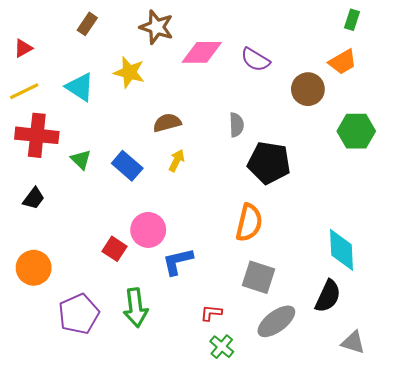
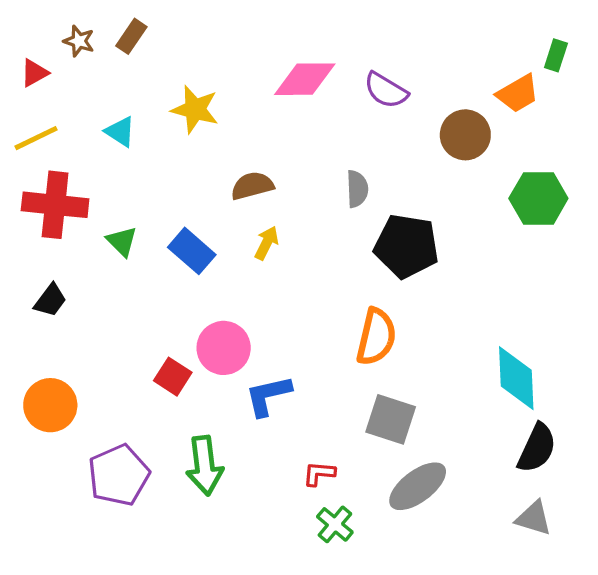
green rectangle: (352, 20) -> (556, 55), moved
brown star: (157, 27) -> (79, 41), moved, size x0.6
cyan triangle: (80, 87) -> (120, 132), size x0.7
black semicircle: (328, 296) -> (537, 448), moved

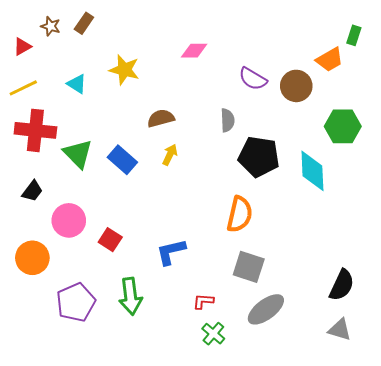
pink diamond: (305, 79) -> (194, 51), size x0.7
purple semicircle: (386, 90) -> (253, 79), moved
green triangle: (122, 241) -> (78, 154), size x1.5
pink circle: (224, 348) -> (69, 220), moved
cyan diamond: (516, 378) -> (312, 171), moved

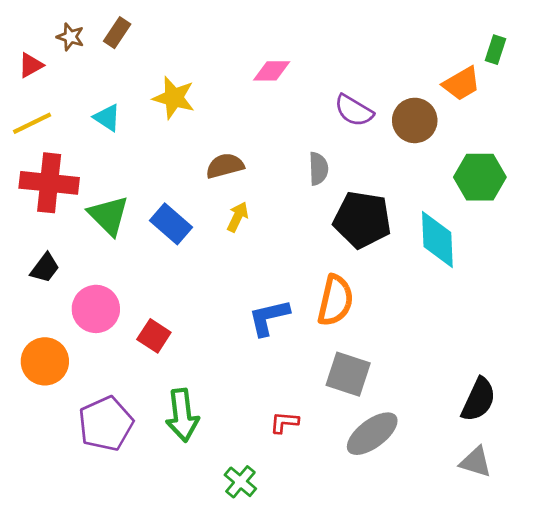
blue L-shape: (171, 252) -> (269, 317), moved
green cross: (213, 334) -> (240, 482), moved

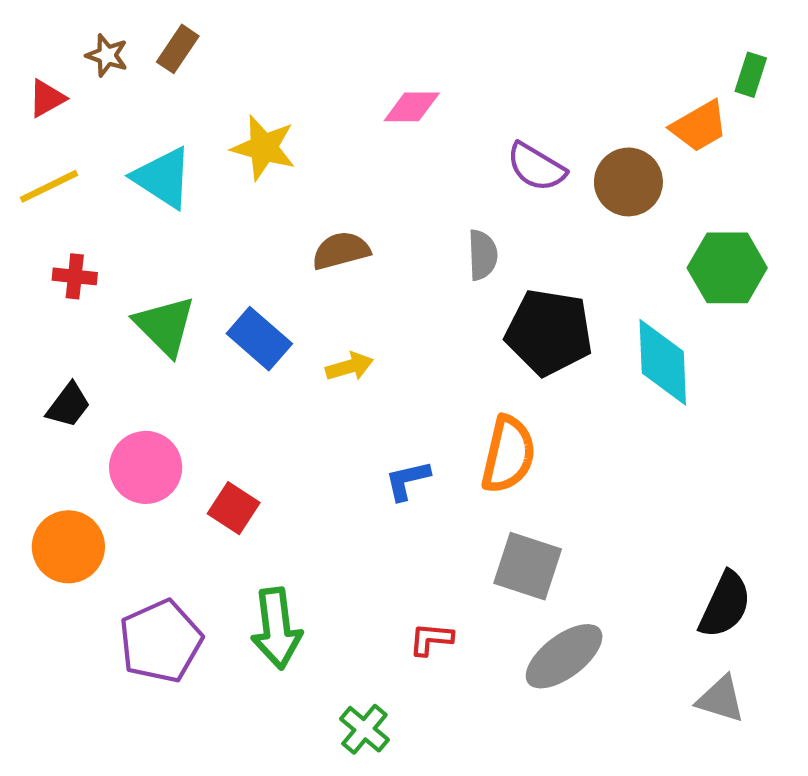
cyan triangle: (107, 118) -> (163, 178), size x1.5
red cross: (49, 183) -> (75, 276), size x0.5
yellow arrow: (238, 217) -> (349, 367), moved, turned 48
blue L-shape: (269, 317) -> (407, 480), size x0.7

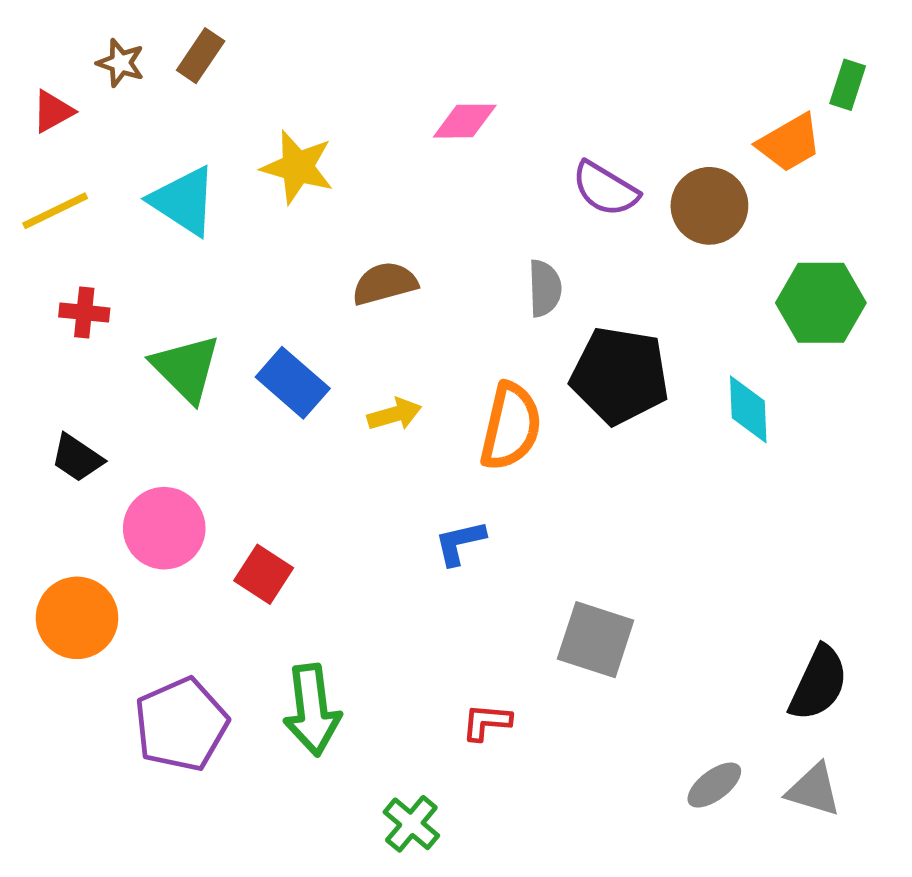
cyan diamond: (663, 362) -> (748, 409), size x0.7
black trapezoid: (68, 405) -> (77, 458), turned 87
orange semicircle: (508, 455) -> (511, 426), moved
gray ellipse: (564, 656) -> (714, 785), moved, size x0.6

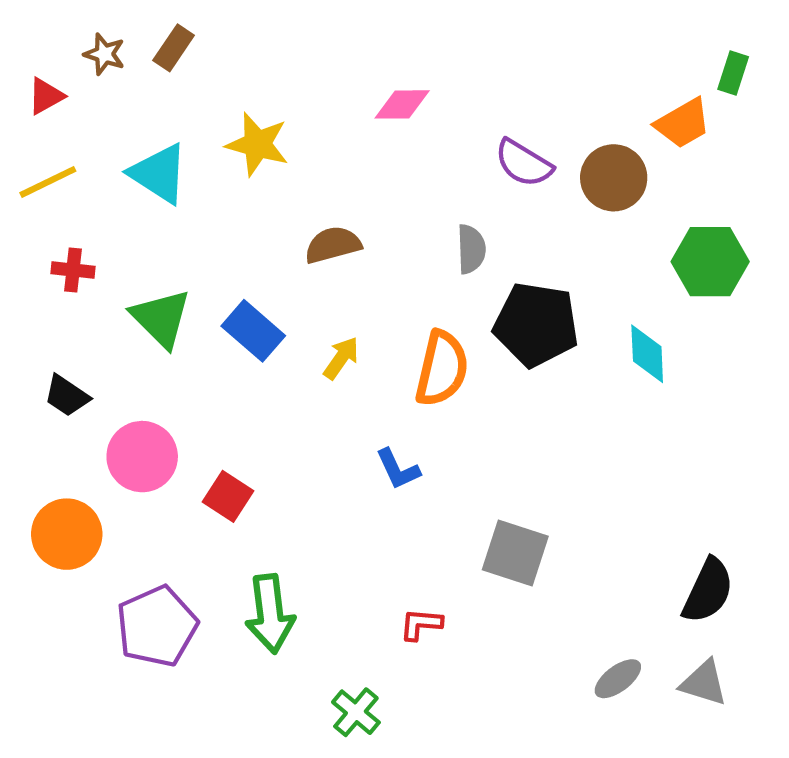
yellow arrow: (394, 414) -> (341, 358), turned -39
blue L-shape: (460, 543) -> (398, 469), turned -102

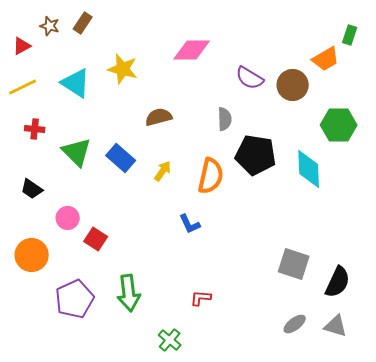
pink diamond: (402, 104) -> (192, 50), size x1.4
cyan diamond: (647, 354) -> (309, 169), size x1.4
pink circle: (142, 457) -> (68, 218), size x0.7
red square: (228, 496) -> (96, 239), moved
gray square: (515, 553) -> (294, 264), moved

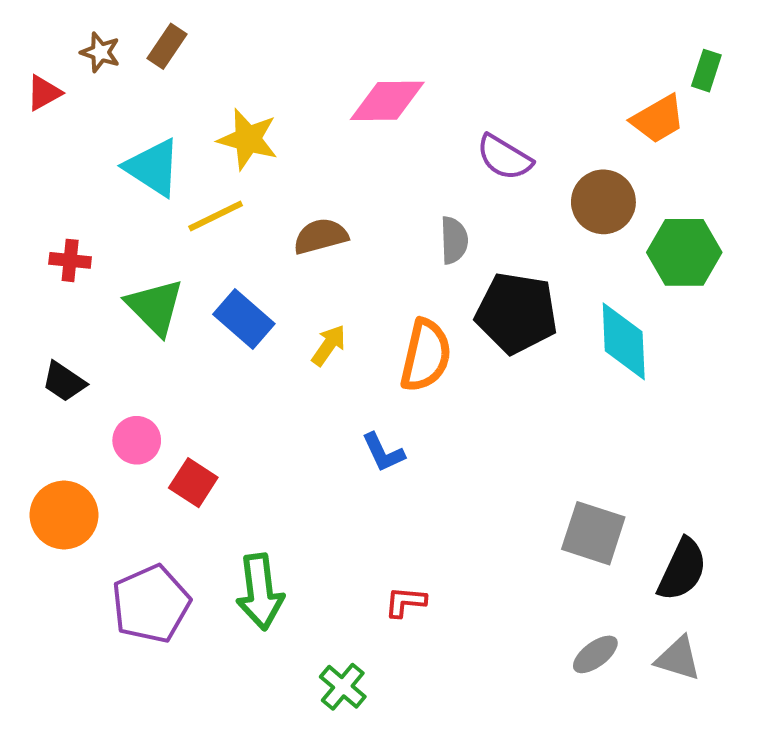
brown circle: (293, 85) -> (603, 202), moved
yellow line: (23, 87) -> (216, 216), moved

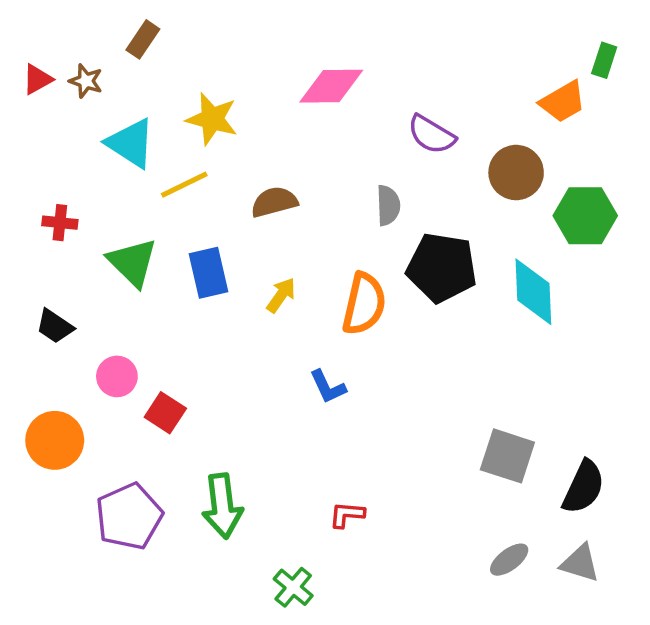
brown star: (100, 52) -> (86, 81), moved
blue rectangle: (244, 319) -> (209, 273), turned 36

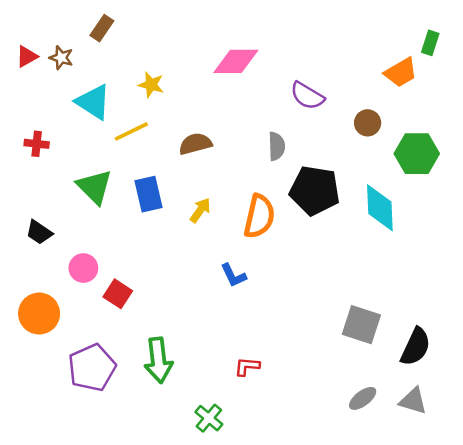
yellow star: (212, 119) -> (151, 85), size x0.7
brown circle: (516, 173) -> (368, 123), size x0.7
red cross: (60, 223) -> (37, 144), moved

